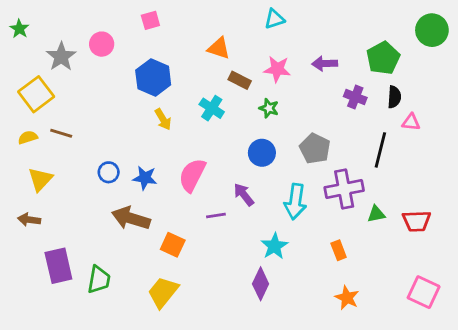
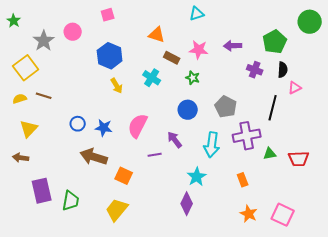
pink triangle: (411, 122) -> (295, 88), turned -32
pink square: (424, 292) -> (283, 215), moved

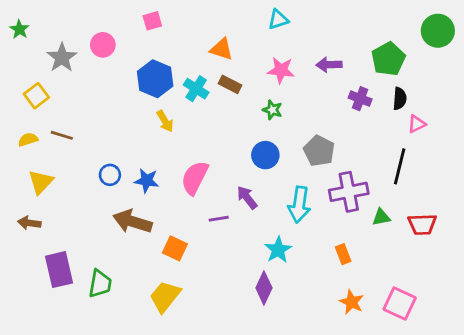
brown rectangle: (172, 58) -> (230, 84), moved
yellow square: (26, 68) -> (36, 96), size x0.7
cyan cross: (152, 78) -> (196, 89), moved
black line: (273, 108) -> (400, 166), moved

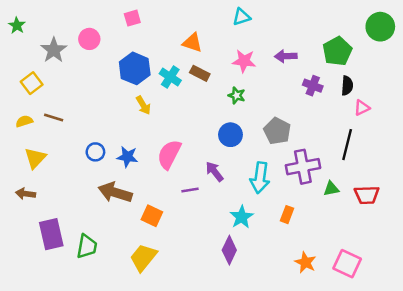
orange rectangle: (343, 254) -> (287, 215), moved, turned 42

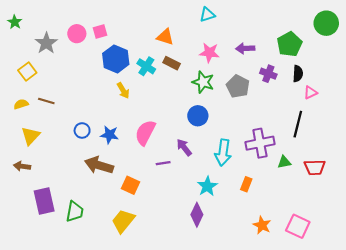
pink square: (132, 18) -> (100, 32), moved
green star: (237, 95) -> (203, 82), size x1.5
gray pentagon: (277, 131) -> (238, 86), moved

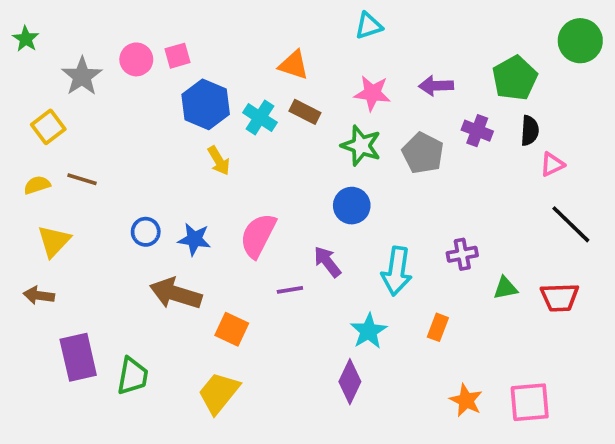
black line: (298, 124) -> (571, 224), moved, turned -60
purple cross: (260, 143) -> (462, 254), size x0.6
pink square: (298, 226) -> (530, 402), turned -30

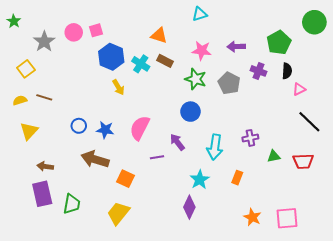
brown arrow: (39, 295) -> (45, 166), moved

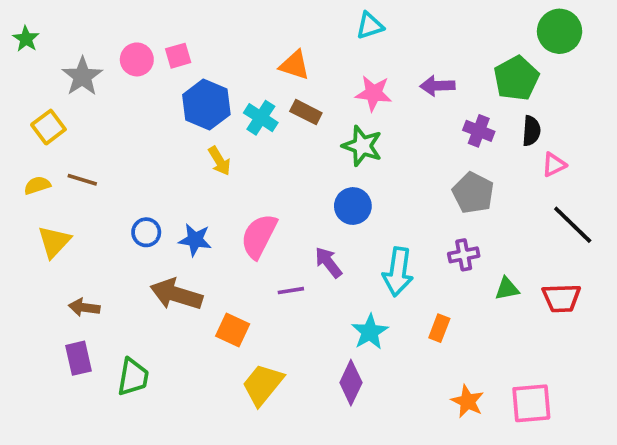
green circle: (314, 22) -> (560, 31), moved
gray pentagon: (229, 83) -> (473, 193), moved
purple rectangle: (42, 194) -> (79, 358), size x0.7
yellow trapezoid: (118, 213) -> (263, 384), moved

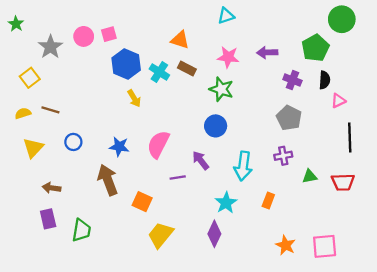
black line: (573, 225) -> (350, 137), turned 44
blue circle: (146, 232) -> (73, 142), moved
brown arrow: (176, 294) -> (108, 180), turned 52

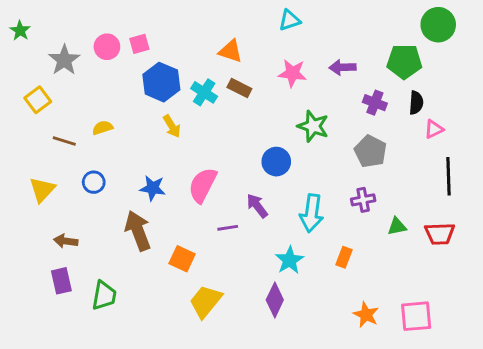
green pentagon: (315, 48) -> (404, 61), turned 30
green star: (221, 89) -> (313, 126), moved
yellow semicircle: (23, 113) -> (103, 128), moved

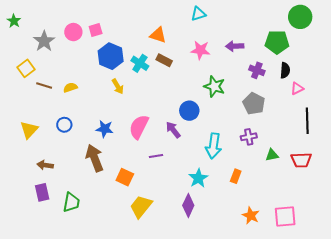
brown line: (64, 141) -> (44, 85), moved
purple arrow: (257, 206) -> (173, 130), moved

